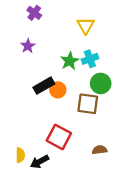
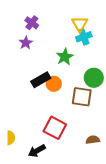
purple cross: (34, 13) -> (32, 23), moved
cyan cross: (90, 59) -> (84, 37), moved
yellow semicircle: (20, 155) -> (11, 138), moved

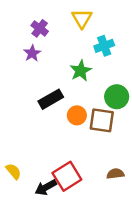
yellow triangle: (80, 24) -> (82, 18), moved
orange circle: (54, 84) -> (77, 115), moved
red square: (55, 128) -> (67, 176), moved, turned 30
yellow semicircle: (11, 138) -> (14, 171), turned -40

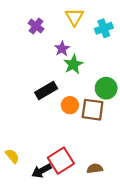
cyan cross: (104, 46) -> (104, 28), moved
purple star: (32, 53) -> (62, 49), moved
brown semicircle: (115, 174) -> (95, 168), moved

